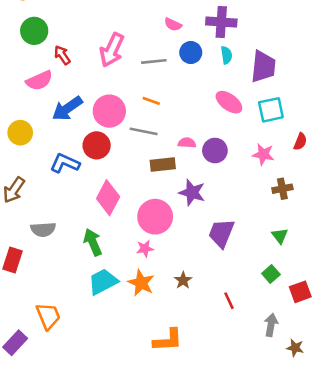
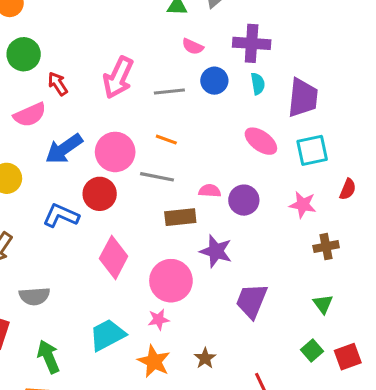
green arrow: (93, 242) -> (48, 357), moved
cyan trapezoid: (103, 282) -> (107, 335), moved
red square: (300, 292) -> (348, 357), moved

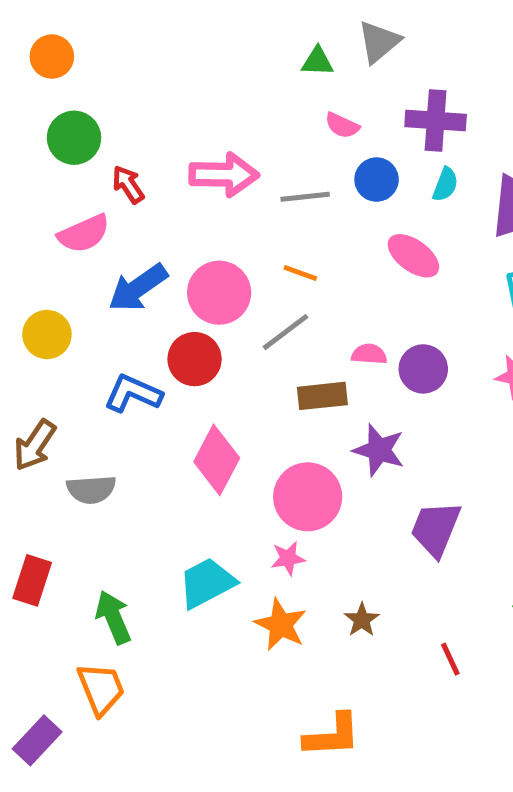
pink arrow: (118, 78) -> (224, 175), turned -114
cyan semicircle: (258, 84) -> (445, 184), turned 30
pink ellipse: (261, 141) -> (413, 256), moved
gray line: (157, 177) -> (286, 332), turned -48
gray semicircle: (34, 296) -> (91, 489), moved

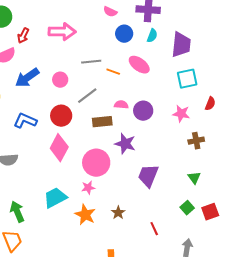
red arrow: (128, 184) -> (23, 36), turned -119
gray line: (305, 197) -> (91, 62), moved
orange line: (300, 273) -> (113, 72), moved
pink circle: (219, 293) -> (60, 80), size x0.6
red circle: (195, 359) -> (61, 116), moved

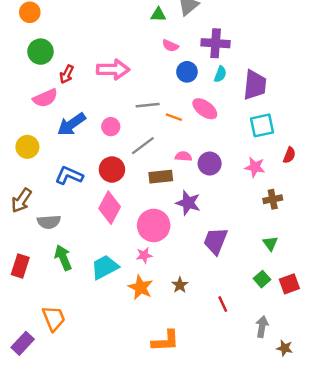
green arrow: (17, 212) -> (63, 258), moved

